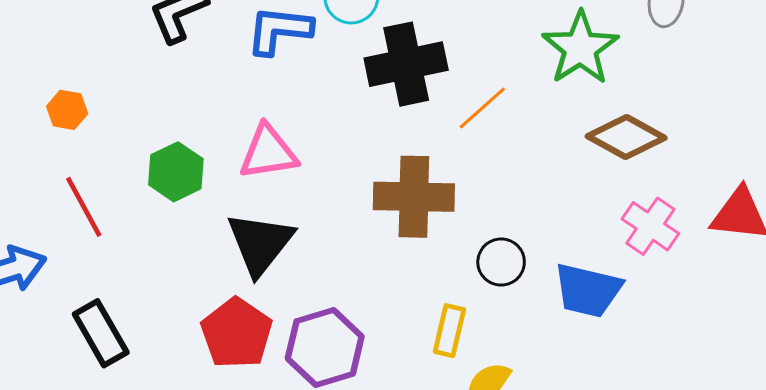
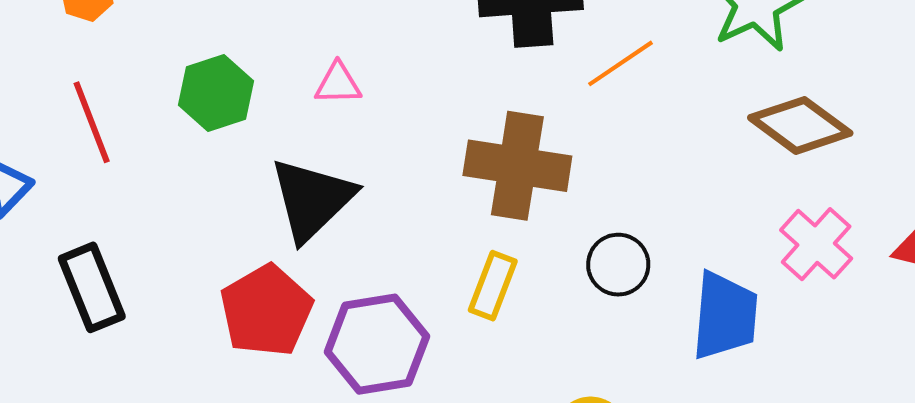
pink triangle: (268, 152) -> (338, 84), size x0.6
blue trapezoid: (588, 290) -> (725, 316), turned -106
yellow rectangle: (449, 331) -> (493, 286), moved

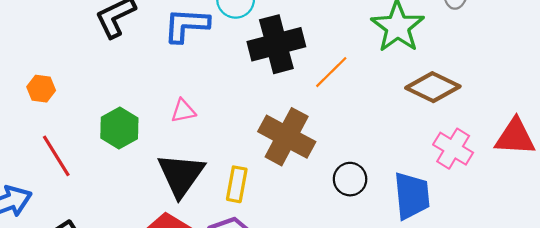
brown cross: (517, 166) -> (287, 137), turned 30
yellow rectangle: (493, 286) -> (237, 184), moved

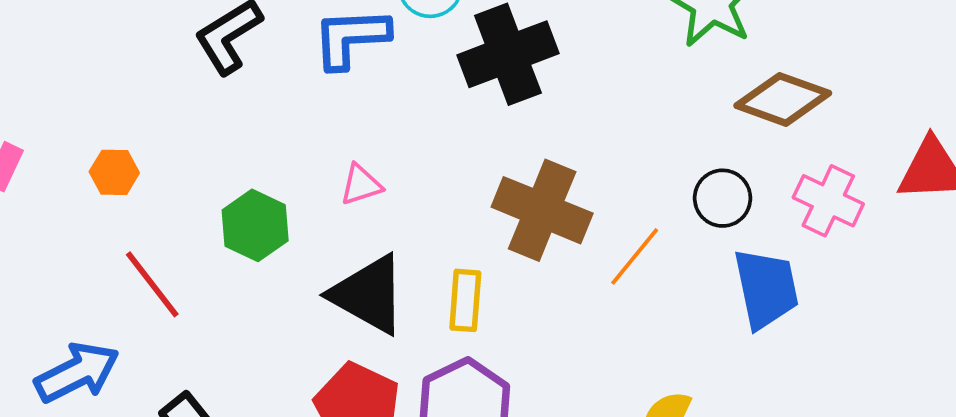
orange line: (331, 72) -> (635, 256), moved
black triangle: (181, 175) -> (368, 294), turned -30
black circle: (350, 179) -> (723, 198), moved

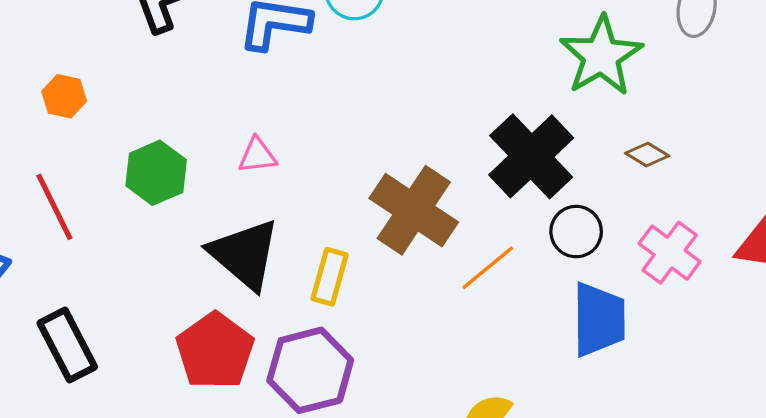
black cross: (508, 54) -> (531, 156), moved, turned -34
brown diamond: (783, 99) -> (647, 155), size x0.5
orange hexagon: (114, 172) -> (64, 96), moved

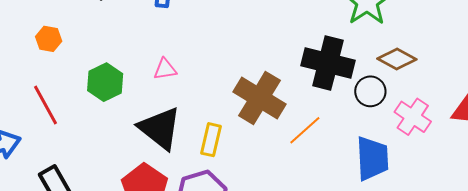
brown diamond: (647, 155) -> (397, 59), size x1.5
black cross: (531, 156) -> (328, 63), turned -30
black circle: (576, 232) -> (370, 91), moved

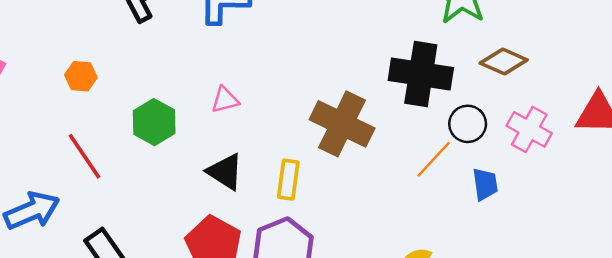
black circle: (370, 91) -> (468, 124), moved
black triangle: (160, 128) -> (225, 172), size x0.7
orange line: (305, 130) -> (434, 159), moved
blue trapezoid: (372, 158) -> (485, 184), size x0.6

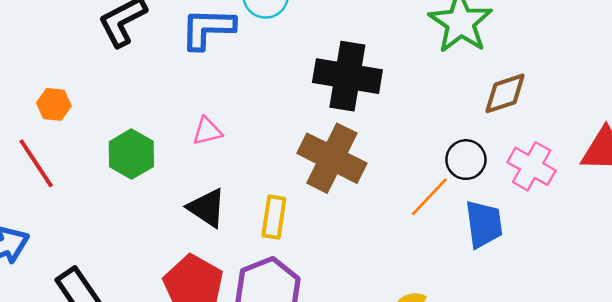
brown diamond: (504, 61) -> (505, 93), turned -42
black cross: (421, 74) -> (347, 76), moved
red line: (85, 156) -> (36, 163), moved
blue trapezoid: (485, 184) -> (484, 224), size x1.4

